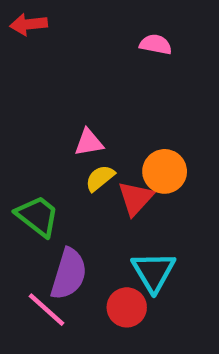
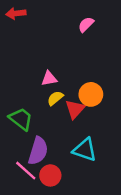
pink semicircle: (156, 44) -> (86, 24), turned -56
cyan triangle: (153, 272) -> (85, 150), turned -40
red circle: (127, 307) -> (50, 175), moved

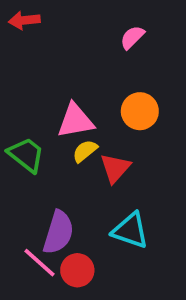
pink triangle: (49, 78) -> (75, 121), size x1.5
orange circle: (91, 94) -> (140, 111), moved
green trapezoid: (21, 119) -> (26, 155), moved

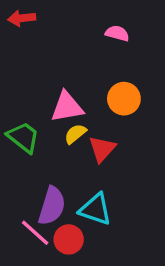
pink semicircle: (132, 37) -> (117, 33), turned 60
cyan triangle: (130, 230) -> (95, 209), moved

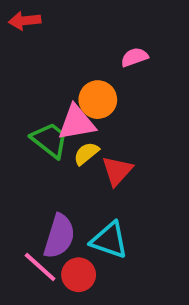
pink semicircle: (117, 33) -> (134, 57), moved, turned -35
orange circle: (124, 99) -> (98, 100), moved
green trapezoid: (23, 137) -> (50, 140), moved

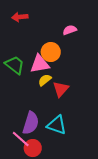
red arrow: (25, 21) -> (20, 17), moved
green trapezoid: (50, 140) -> (15, 65), moved
red circle: (79, 275) -> (33, 148), moved

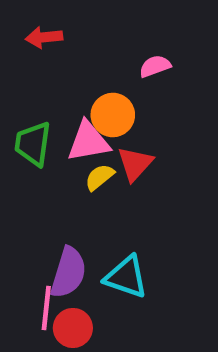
green trapezoid: (15, 65) -> (33, 144), turned -120
red triangle: (61, 89) -> (135, 164), moved
pink line: (21, 139) -> (46, 308), turned 54

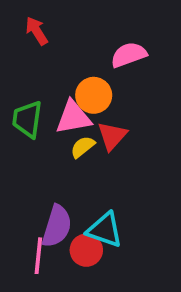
red arrow: (44, 37) -> (37, 31), turned 64
pink semicircle: (155, 66) -> (129, 55), size x1.4
red circle: (73, 328) -> (86, 250), moved

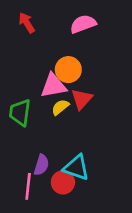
pink semicircle: (129, 55) -> (83, 24), moved
green trapezoid: (27, 119) -> (20, 113), moved
purple semicircle: (57, 226) -> (41, 165), size x0.7

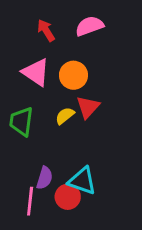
red arrow: (27, 23) -> (46, 30), moved
pink triangle: (54, 86) -> (36, 72), moved, turned 44

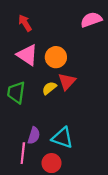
pink semicircle: (89, 26) -> (91, 20), moved
red arrow: (46, 30) -> (25, 23), moved
red circle: (68, 197) -> (51, 163), moved

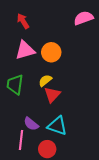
pink triangle: (27, 55) -> (25, 50), turned -50
red triangle: (67, 81) -> (52, 95), moved
purple semicircle: (34, 135) -> (31, 124), turned 112

